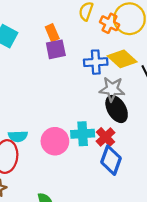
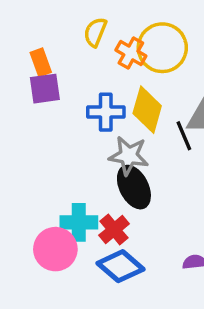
yellow diamond: (122, 59) -> (147, 110), turned 60
pink circle: (55, 141) -> (55, 249), moved
blue diamond: (111, 160) -> (120, 266), turned -72

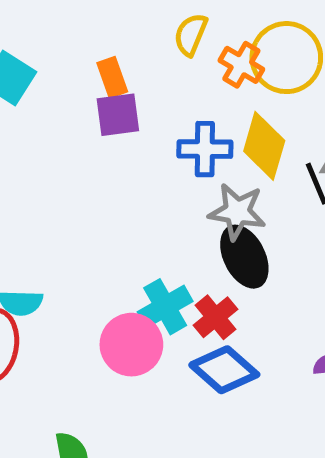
cyan cross: (79, 222) -> (165, 307), turned -30

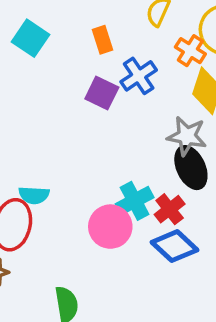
orange cross: (241, 65) -> (190, 51), moved
purple square: (118, 115) -> (102, 93), moved, turned 32
blue cross: (205, 149) -> (139, 76), moved, turned -36

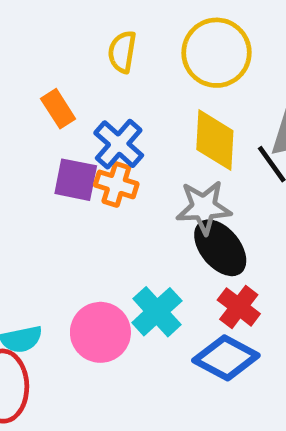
orange cross: (190, 51) -> (116, 184), moved
red cross: (170, 209) -> (239, 307), moved
pink circle: (110, 227) -> (100, 332), moved

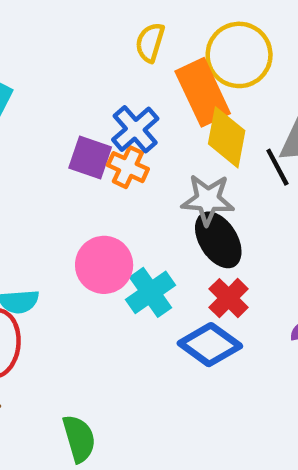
orange rectangle: (58, 109) -> (203, 92), moved, size x1.8
pink circle: (100, 332) -> (104, 265), moved

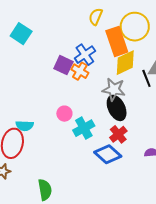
yellow diamond: (227, 137) -> (125, 63), turned 48
pink circle: (104, 265) -> (64, 114), size x0.6

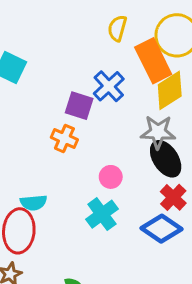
orange cross: (80, 71) -> (64, 138), moved
pink circle: (64, 114) -> (111, 177), moved
cyan cross: (84, 128) -> (102, 214), moved

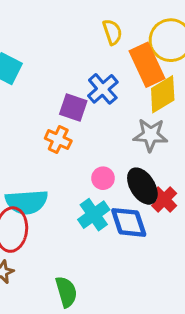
yellow semicircle: (117, 28) -> (112, 32), turned 145
black ellipse: (166, 159) -> (142, 186), moved
cyan semicircle: (34, 203) -> (27, 202), size x1.6
blue diamond: (161, 229) -> (129, 222), moved, turned 36

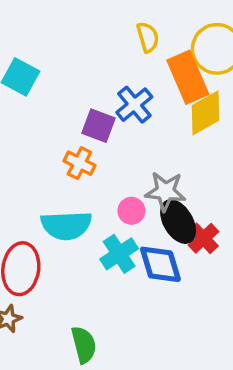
gray star: (150, 135) -> (165, 191), moved
cyan semicircle: (27, 202) -> (66, 225), moved

